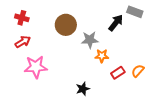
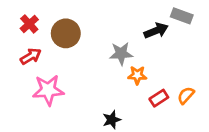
red cross: (22, 18) -> (29, 24), turned 32
black arrow: (116, 23) -> (156, 31), turned 30
brown circle: (66, 25) -> (66, 33), moved

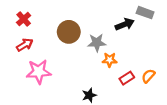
brown circle: (66, 33) -> (69, 32), moved

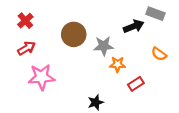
orange semicircle: (148, 76) -> (159, 54), moved, turned -96

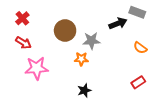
red arrow: (26, 48) -> (23, 43), turned 63
orange star: (117, 64) -> (81, 59), moved
red rectangle: (136, 84) -> (138, 82), moved

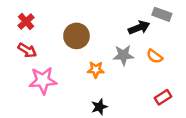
gray star: (91, 41) -> (123, 55), moved
orange semicircle: (140, 48) -> (155, 56), moved

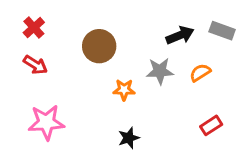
gray rectangle: (162, 14) -> (222, 31), moved
orange semicircle: (155, 56) -> (200, 73), turned 112
pink star: (43, 80) -> (46, 122), moved

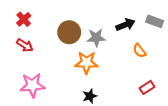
gray star: (160, 71) -> (96, 38), moved
orange semicircle: (200, 73) -> (139, 51), turned -96
orange star: (124, 90) -> (86, 63), size x1.5

